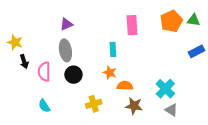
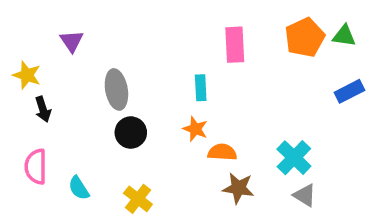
purple triangle: (66, 24) -> (72, 41), moved, turned -40
pink semicircle: (44, 72) -> (36, 167), moved
yellow cross: (94, 104) -> (138, 199), moved, turned -35

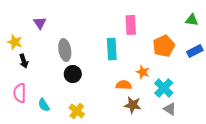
orange pentagon: (305, 38) -> (164, 46), moved
cyan rectangle: (201, 88) -> (112, 49), size x1.5
orange star: (195, 129) -> (143, 72), moved

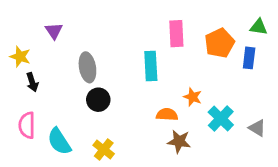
orange pentagon: (164, 46) -> (219, 43), moved
blue rectangle: (195, 51) -> (249, 58), moved, turned -56
cyan semicircle: (44, 105) -> (59, 141), size x1.5
gray triangle: (170, 109) -> (257, 128), moved

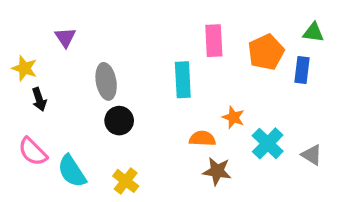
pink semicircle: (27, 125) -> (33, 152), turned -45

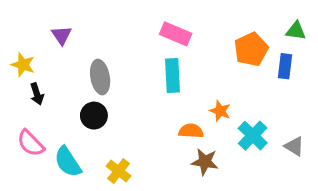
pink rectangle: (214, 41) -> (176, 34), moved, turned -64
black circle: (119, 121) -> (94, 116), moved

